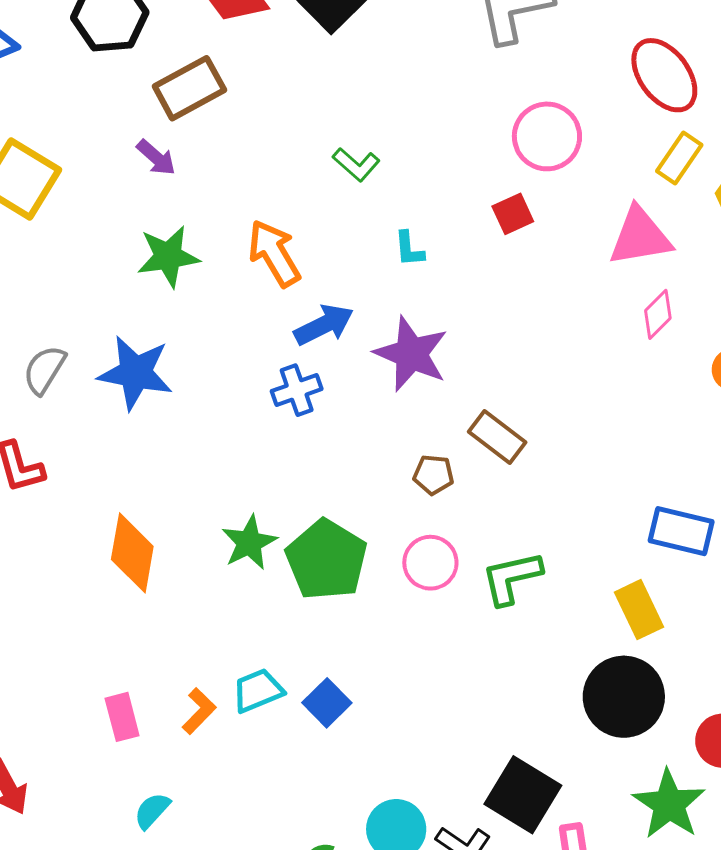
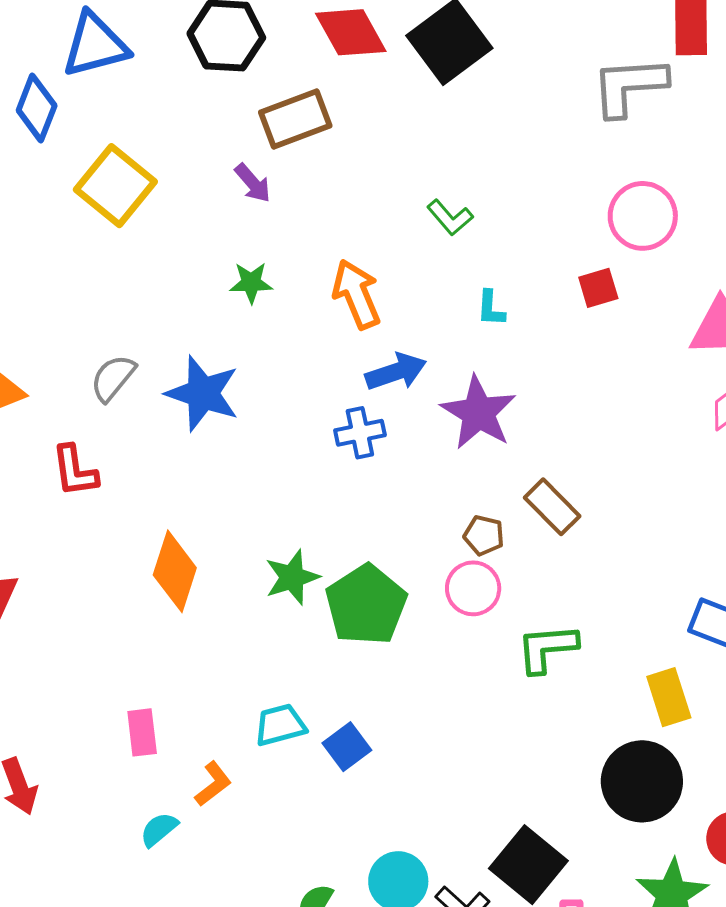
green star: (168, 256) -> (251, 283), size x0.7
pink circle: (430, 563) -> (473, 588), moved
orange L-shape: (199, 711) -> (213, 784), moved

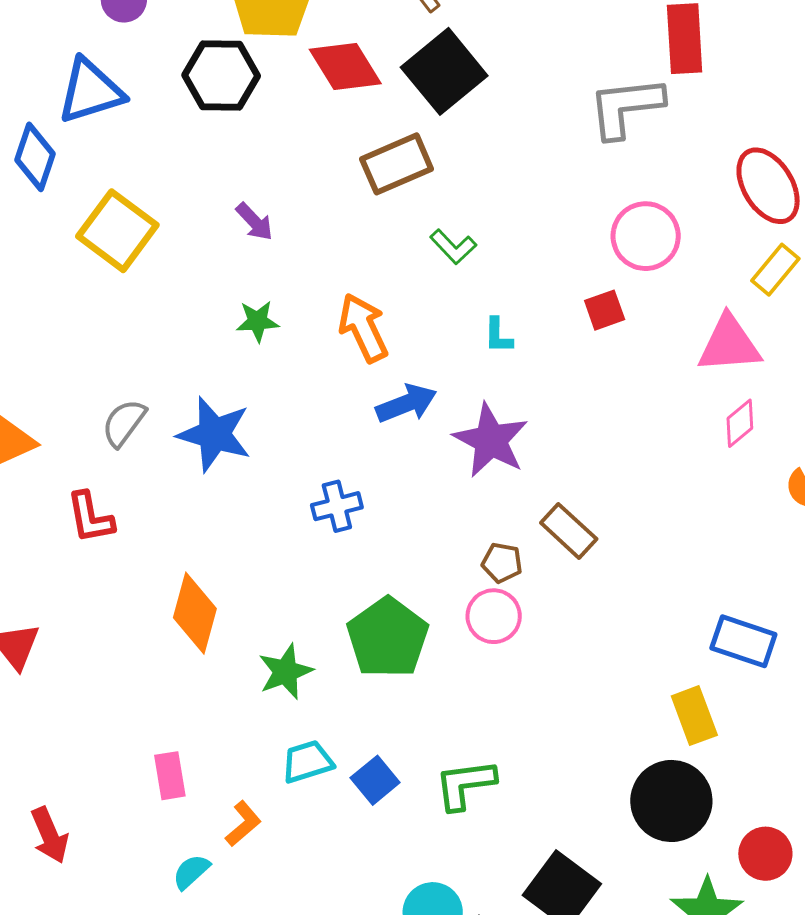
brown rectangle: (295, 119) -> (397, 164), moved
blue cross: (360, 433) -> (337, 506), moved
green star: (292, 577) -> (286, 672), moved
green L-shape: (547, 648) -> (465, 784), moved

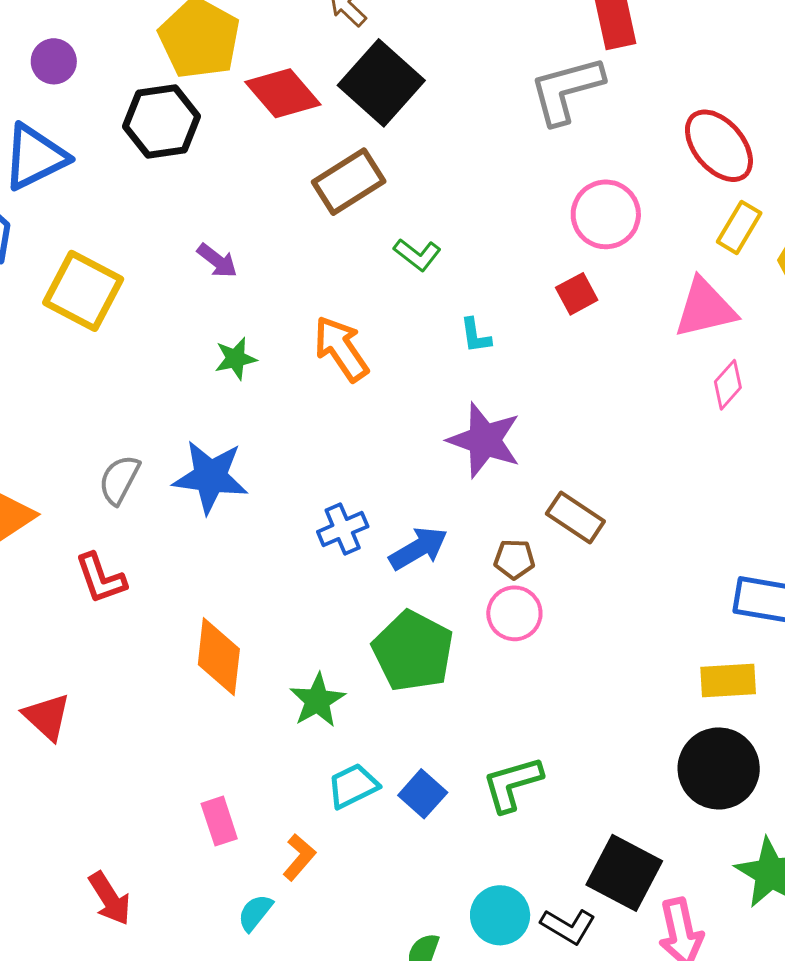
blue arrow: (406, 403) -> (418, 548), moved
yellow rectangle: (694, 716) -> (728, 681), turned -64

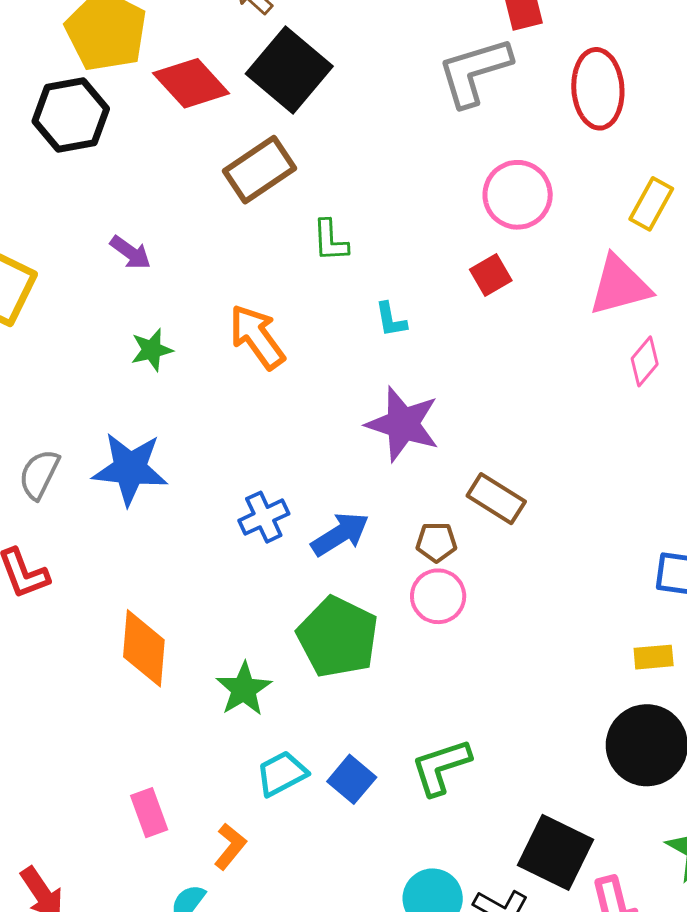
red ellipse: (719, 146) -> (598, 89), moved, turned 38
green L-shape: (417, 255) -> (330, 241), turned 51
yellow rectangle: (728, 681) -> (654, 657), size x0.7

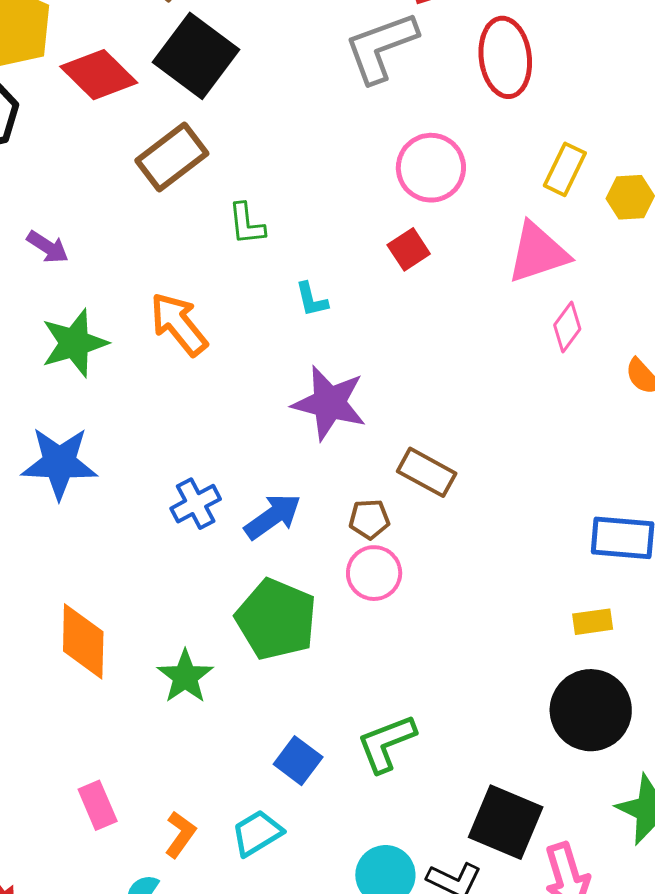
green star: (152, 350) -> (74, 343), size x1.6
cyan trapezoid: (282, 774) -> (257, 833), moved

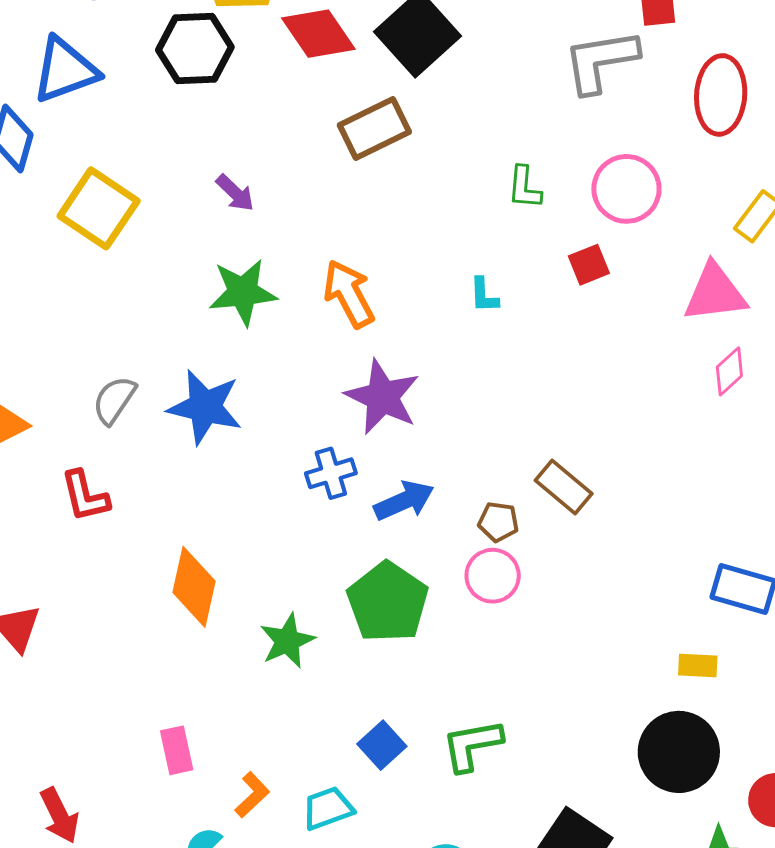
green L-shape: (247, 224) -> (524, 188), moved
purple star: (329, 403) -> (382, 397), moved

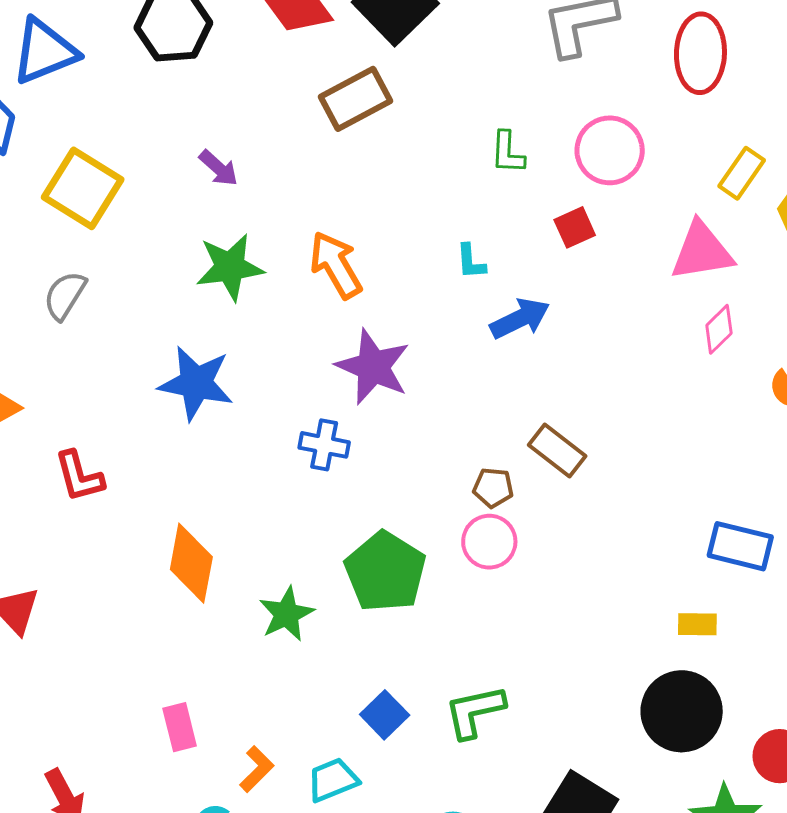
gray semicircle: (114, 400) -> (65, 295), moved
blue cross: (331, 473) -> (324, 445), turned 30
blue arrow: (404, 501) -> (520, 319), moved

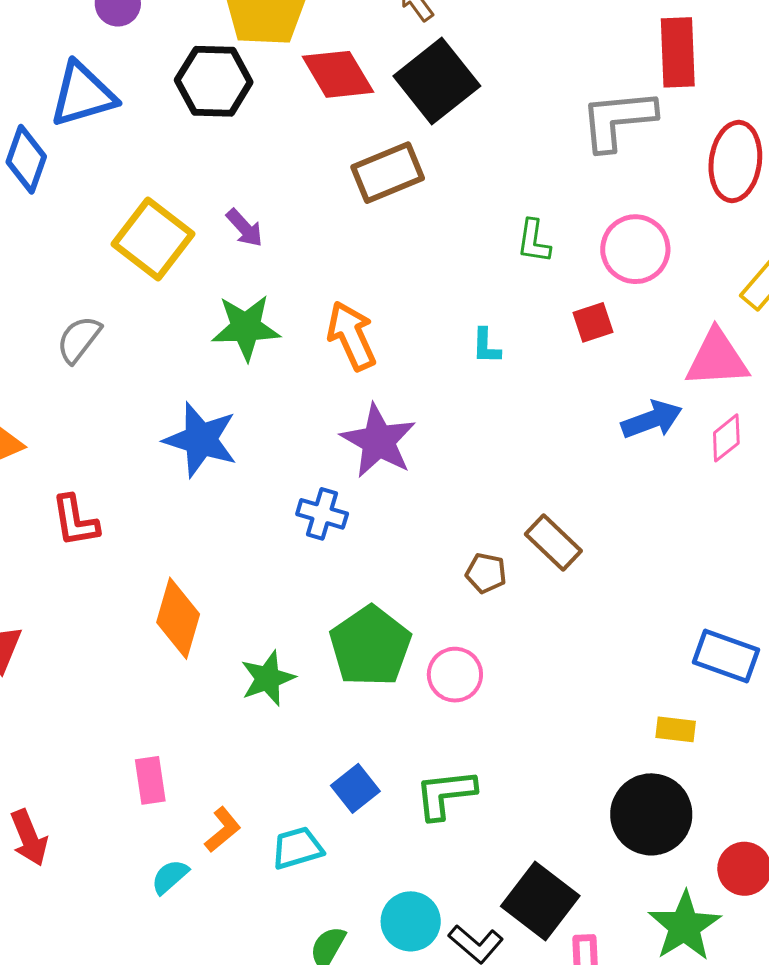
yellow square: (83, 188) -> (153, 239), moved
blue arrow: (520, 319) -> (652, 420), moved
pink circle: (489, 542) -> (455, 675), moved

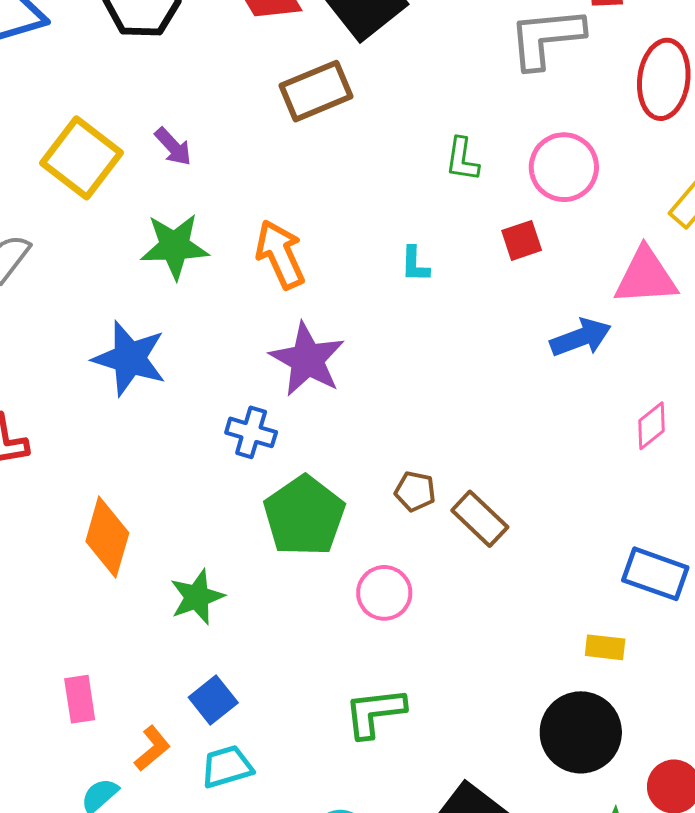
pink diamond: (726, 438) -> (651, 426), moved
brown rectangle: (553, 543) -> (480, 519), moved
green pentagon: (370, 646) -> (304, 516), moved
blue square: (355, 788) -> (213, 700), moved

